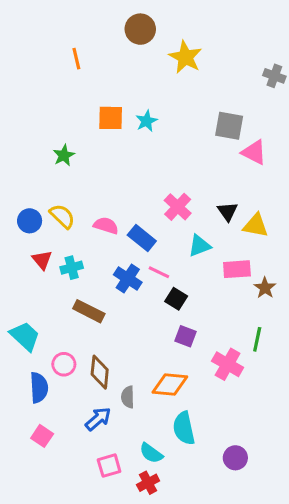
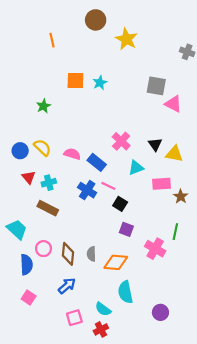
brown rectangle: (89, 311) -> (48, 208), moved
gray semicircle: (128, 397) -> (91, 254), moved

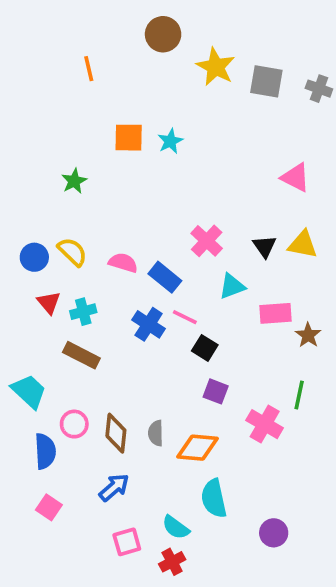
gray square: (156, 86) -> (266, 81), moved
yellow triangle: (174, 154) -> (303, 245), moved

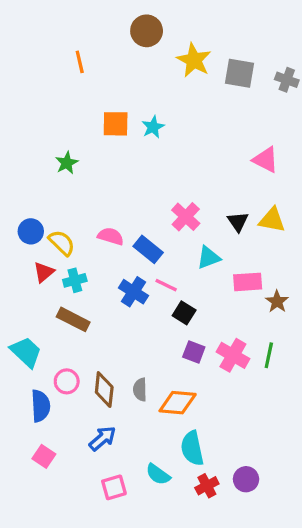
yellow semicircle: (72, 252) -> (62, 243), moved
red triangle: (49, 303) -> (44, 272), turned 30
pink cross: (265, 424) -> (233, 355), moved
red cross: (172, 562) -> (207, 486), moved

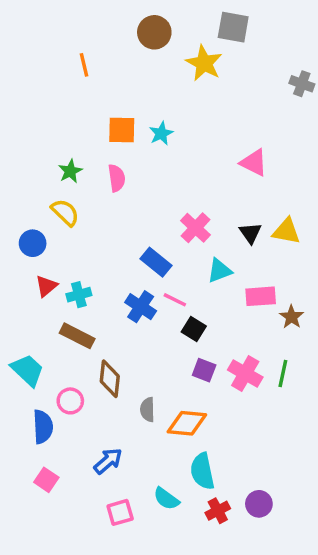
gray square: (239, 73) -> (233, 27), moved
pink triangle: (266, 160) -> (254, 163), moved
pink semicircle: (111, 236) -> (117, 178), moved, turned 65
yellow semicircle: (62, 243) -> (65, 212), moved
brown diamond: (104, 390) -> (110, 379), moved

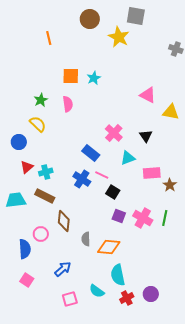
yellow triangle: (286, 231) -> (171, 112), moved
cyan trapezoid: (27, 370) -> (16, 200), moved, turned -50

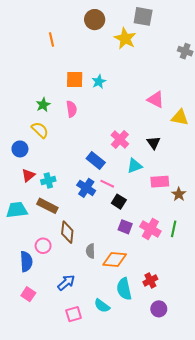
red cross: (127, 298) -> (150, 280), moved

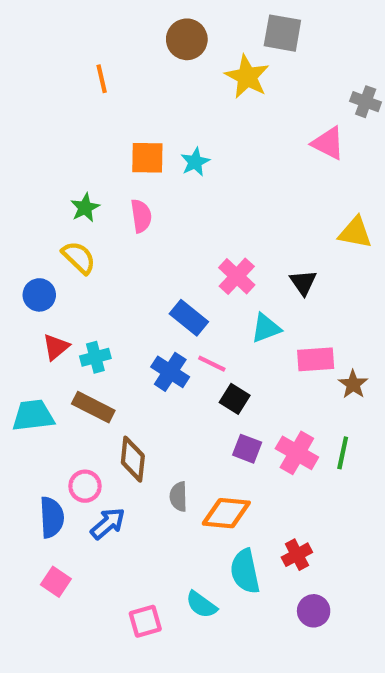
pink triangle: (156, 100) -> (328, 143), moved
blue arrow: (66, 283) -> (108, 524), moved

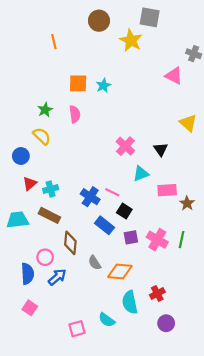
yellow triangle: (355, 233) -> (188, 123), turned 30
blue rectangle: (189, 318) -> (104, 225), moved
purple square: (247, 449) -> (131, 237), turned -32
gray semicircle: (179, 497) -> (95, 263), turned -32

